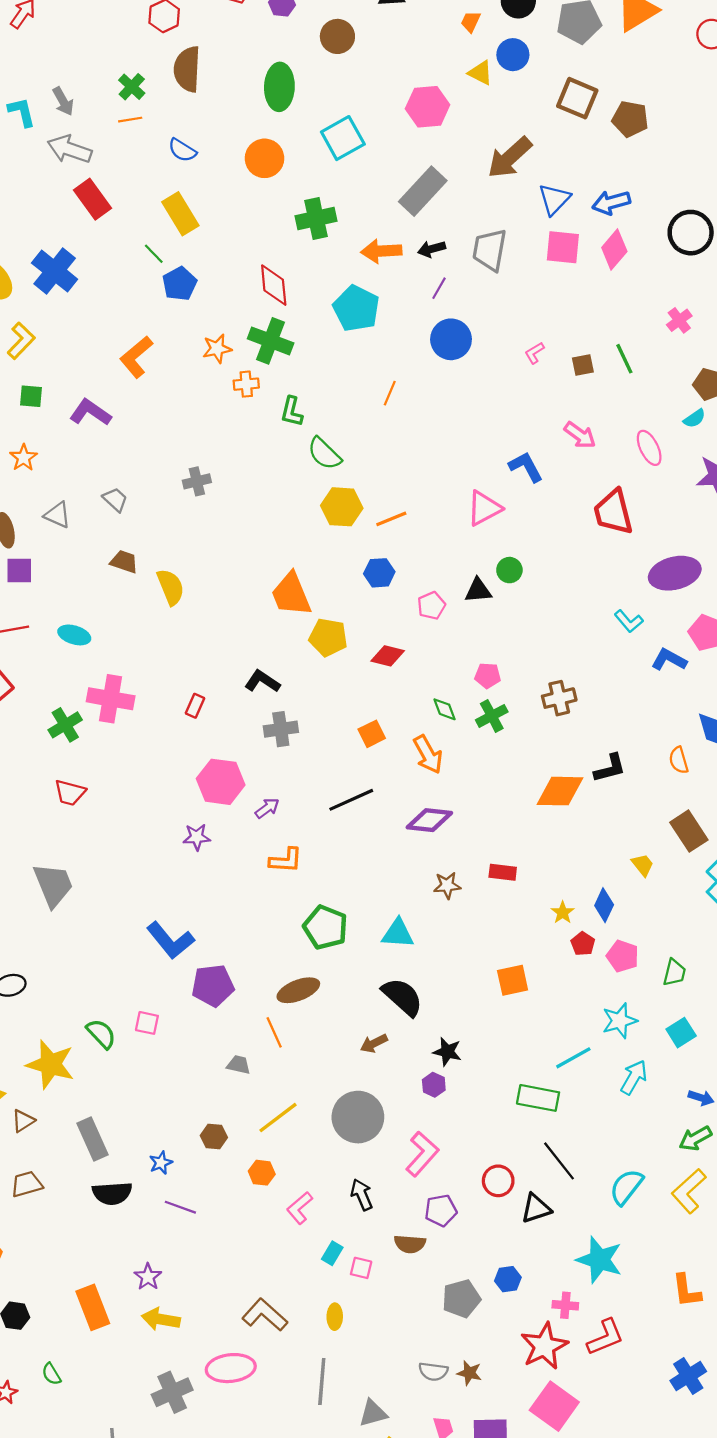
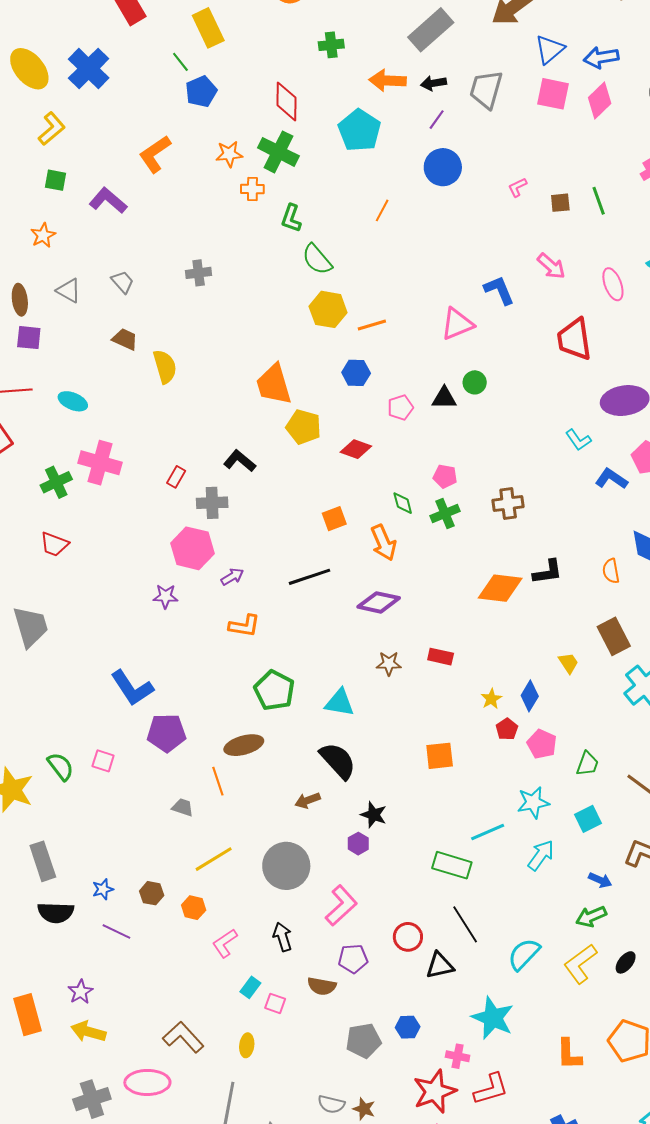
green cross: (316, 219) -> (331, 45), size x0.7
gray cross: (281, 729) -> (212, 503), moved
brown hexagon: (214, 1136) -> (152, 893), moved

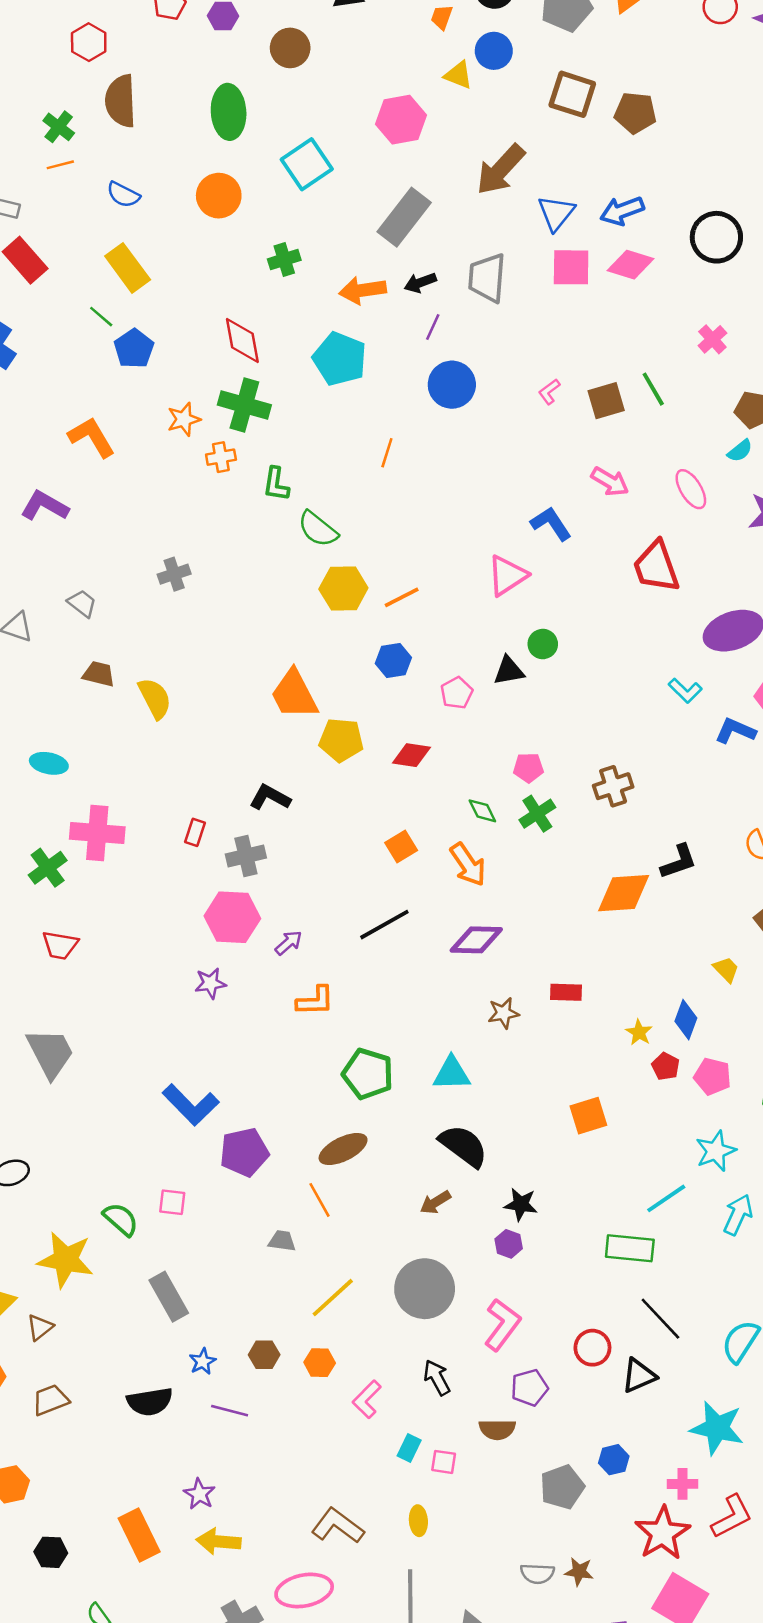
pink diamond: (600, 101) -> (630, 265), turned 72
orange L-shape: (155, 154) -> (92, 437), turned 105
brown square: (560, 203) -> (606, 401), size x1.4
gray rectangle: (43, 861) -> (169, 1297), moved

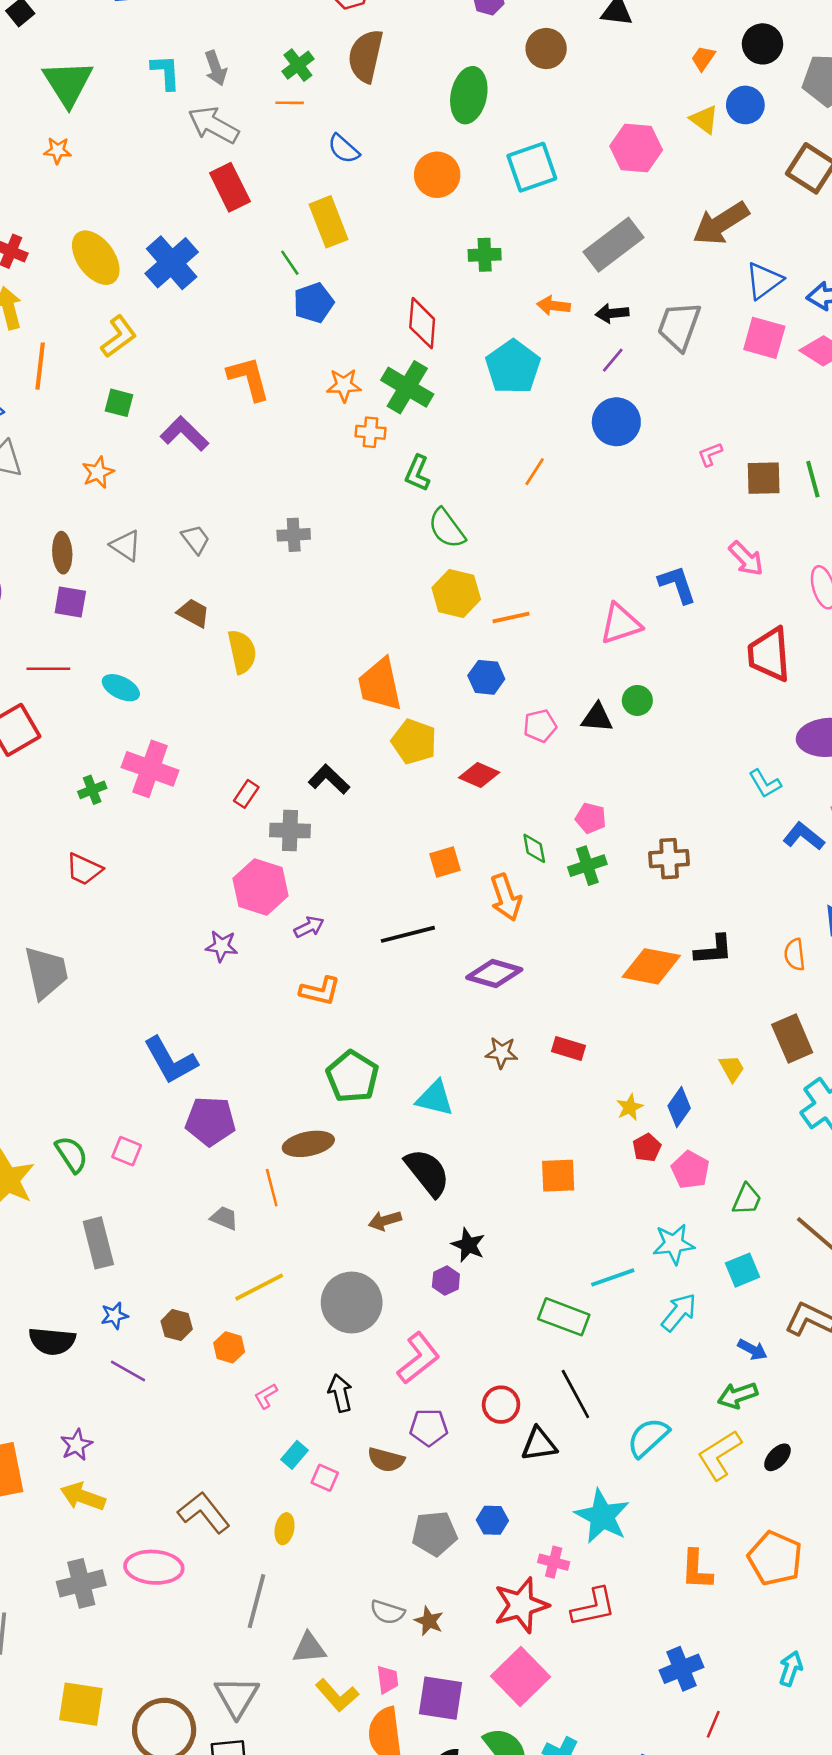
orange arrow: (363, 290) -> (554, 306), size x0.7
green cross: (48, 868) -> (92, 790), size x0.7
pink L-shape: (367, 1399) -> (266, 1396), size x0.7

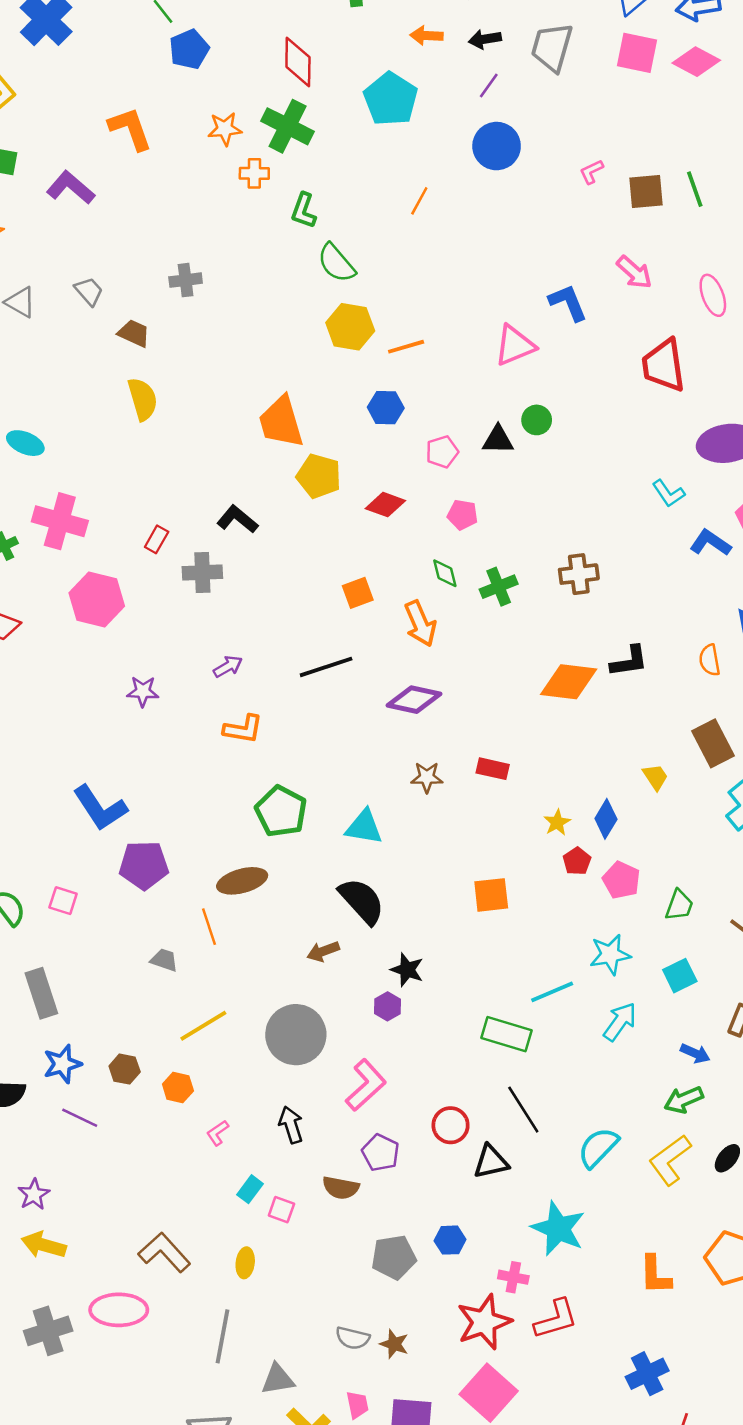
brown trapezoid: (193, 613) -> (134, 333), moved
pink pentagon: (591, 818) -> (462, 515), moved
pink hexagon: (261, 887) -> (97, 600), moved
blue star: (114, 1316) -> (62, 1064), size x1.4
purple pentagon: (429, 1427) -> (381, 1153), turned 30

